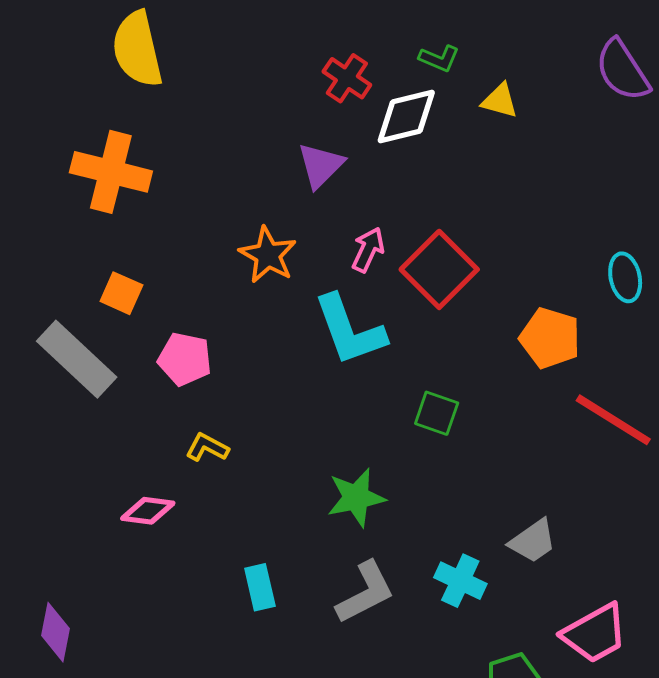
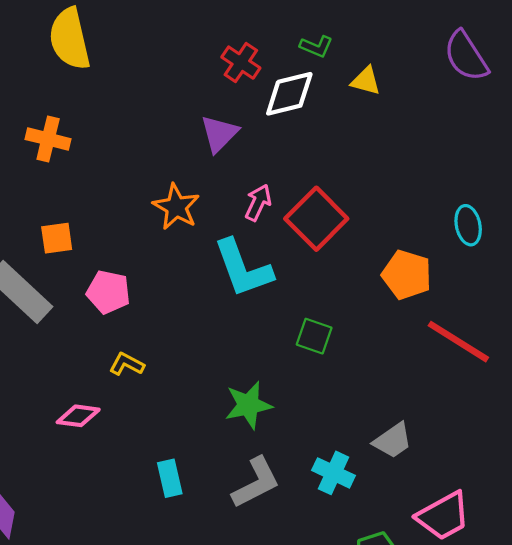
orange cross: (111, 172) -> (48, 139), size x0.7
orange square: (121, 293) -> (57, 238), turned -32

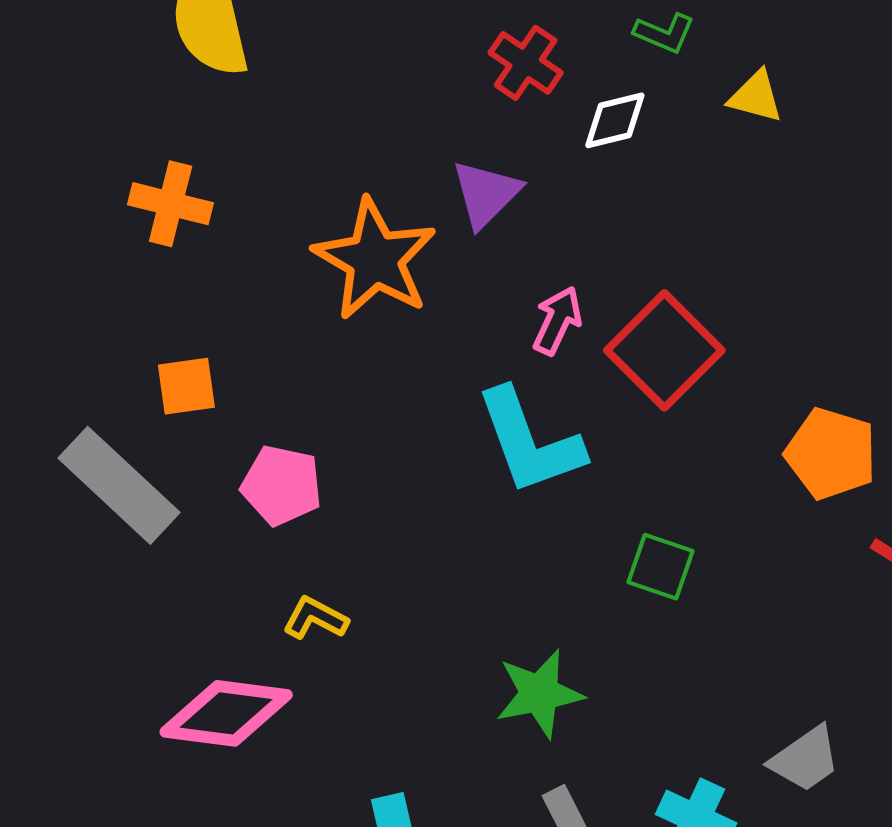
white diamond: (289, 94) -> (615, 120), size x0.7
orange star: (176, 207) -> (375, 259), moved, size x1.4
pink diamond: (78, 416) -> (226, 713), size x1.6

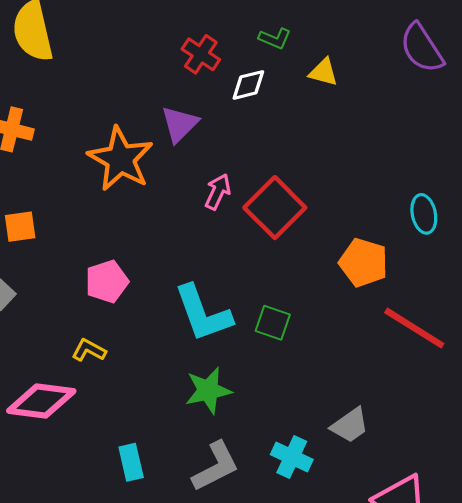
cyan L-shape: (530, 442) -> (203, 313), moved
pink pentagon: (282, 485) -> (107, 282), moved, turned -30

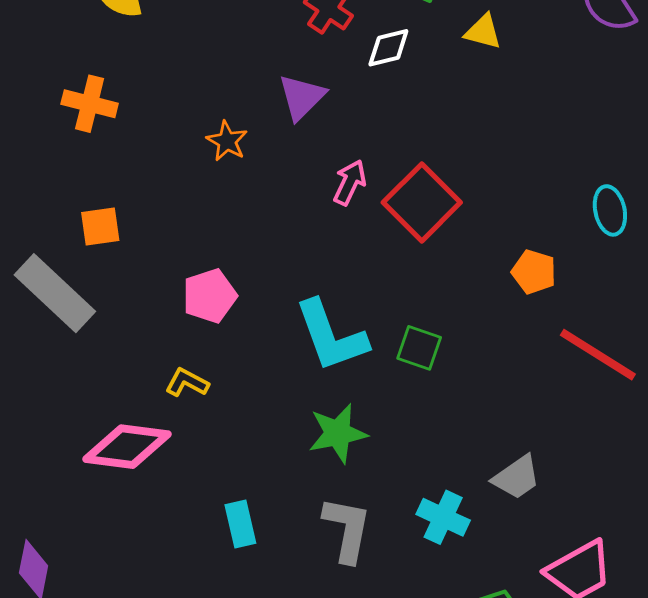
orange star: (121, 159) -> (227, 141), size x0.5
orange pentagon: (364, 263) -> (534, 272), size x0.7
gray L-shape: (216, 467) -> (347, 529), turned -52

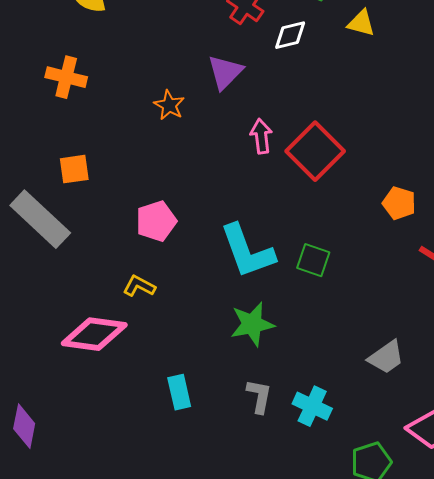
pink arrow: (350, 182) -> (261, 136), turned -32
cyan cross: (443, 517) -> (312, 406), moved
gray L-shape: (347, 529) -> (259, 396), size x0.7

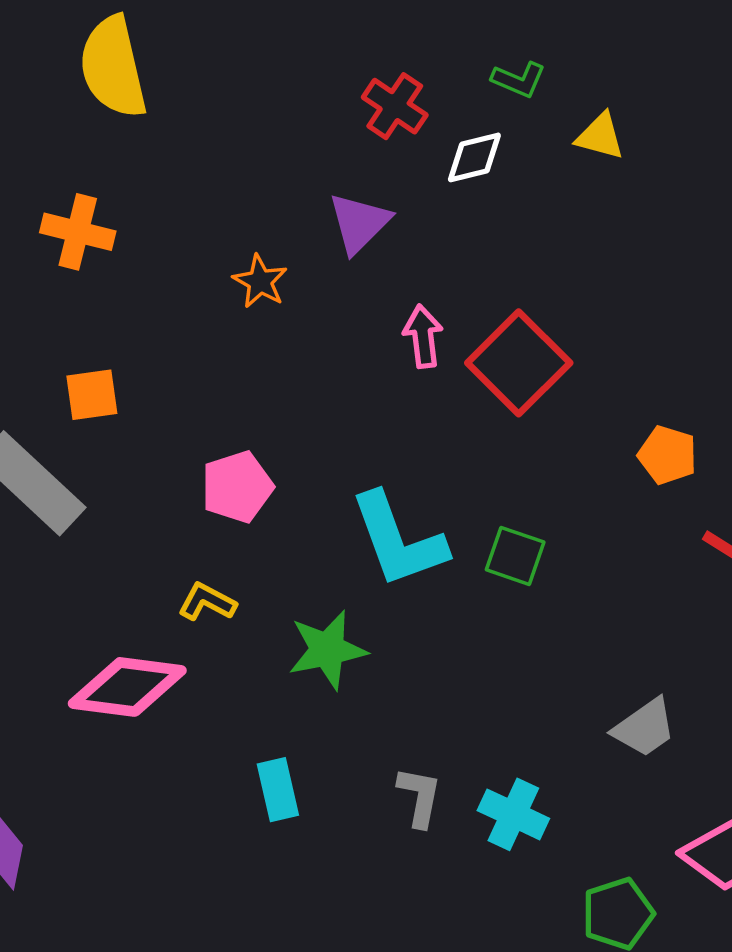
green star: (252, 324) -> (327, 650), moved

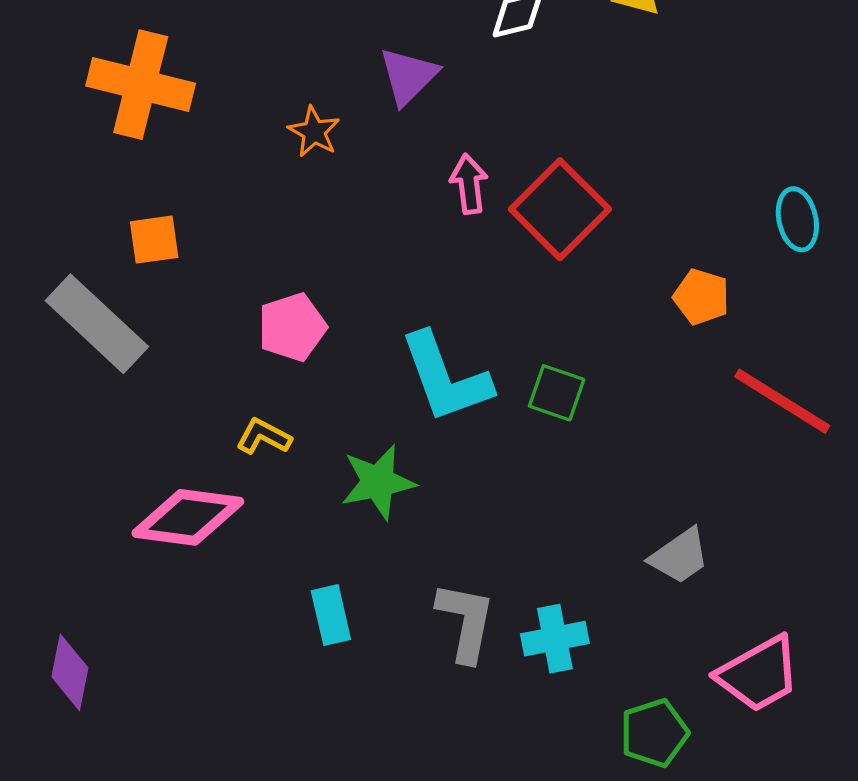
orange cross: (78, 232) -> (141, 85), size x1.5
gray L-shape: (419, 797) -> (466, 622), size x1.4
cyan cross: (513, 814) -> (555, 639), turned -36

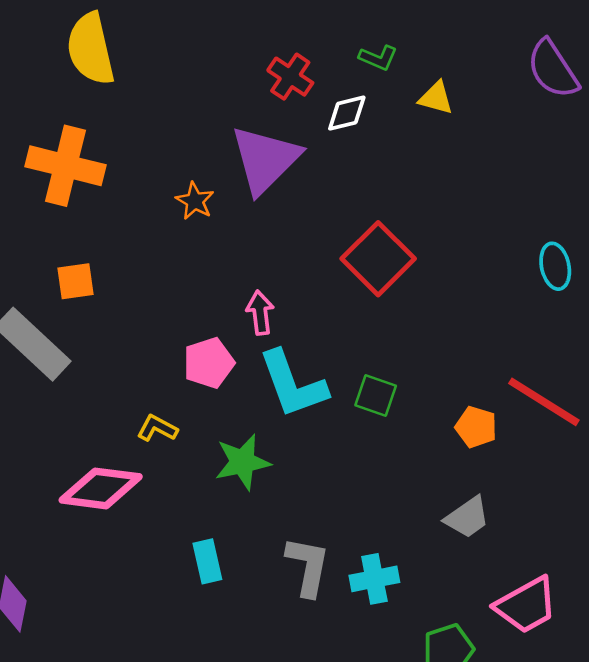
purple triangle: (408, 76) -> (265, 159), size x1.6
pink arrow: (469, 184) -> (260, 313), moved
orange pentagon: (701, 297) -> (476, 427), moved
pink pentagon: (292, 327) -> (209, 363), moved

